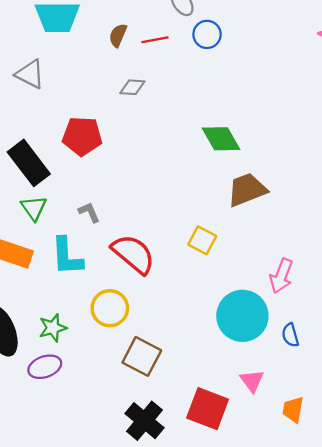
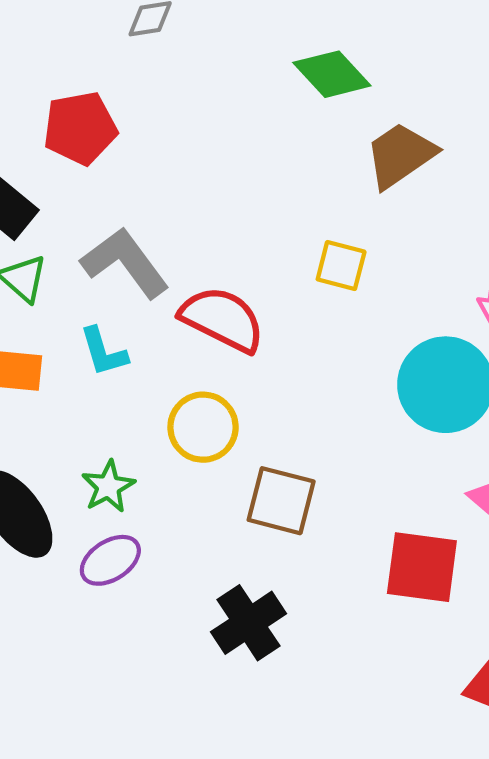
gray L-shape: (89, 212) -> (125, 263), size x2.0
cyan L-shape: (67, 256) -> (104, 352), size x0.7
black cross: (145, 421) -> (249, 623), moved, turned 30

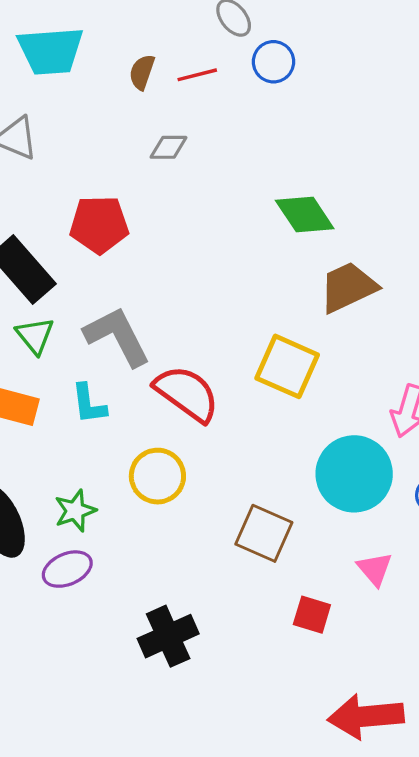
yellow square: (341, 266) -> (287, 366), size x1.5
brown square: (281, 501) -> (264, 533), moved
red square: (422, 567) -> (312, 615), size x0.6

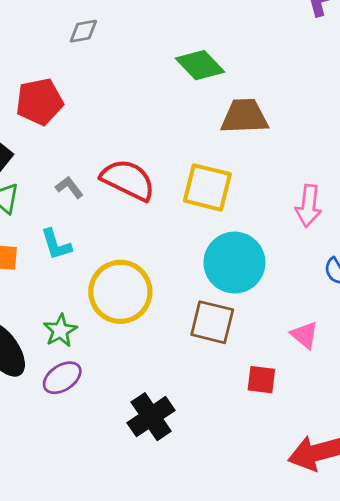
brown trapezoid: (348, 287) -> (244, 116), turned 33
gray L-shape: (117, 336) -> (69, 187), size x0.5
red semicircle: (187, 393) -> (128, 180), moved
cyan circle: (354, 474) -> (234, 263), moved
yellow circle: (157, 476) -> (120, 292), size x1.4

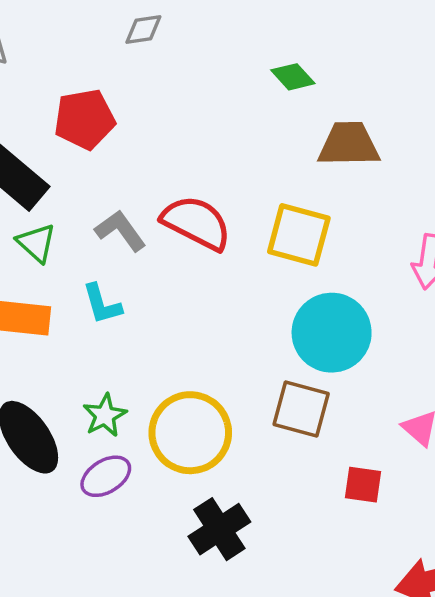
green diamond: (200, 65) -> (293, 77), size x0.7
gray L-shape: (69, 187) -> (121, 231), size x1.4
yellow circle: (120, 292) -> (190, 433), moved

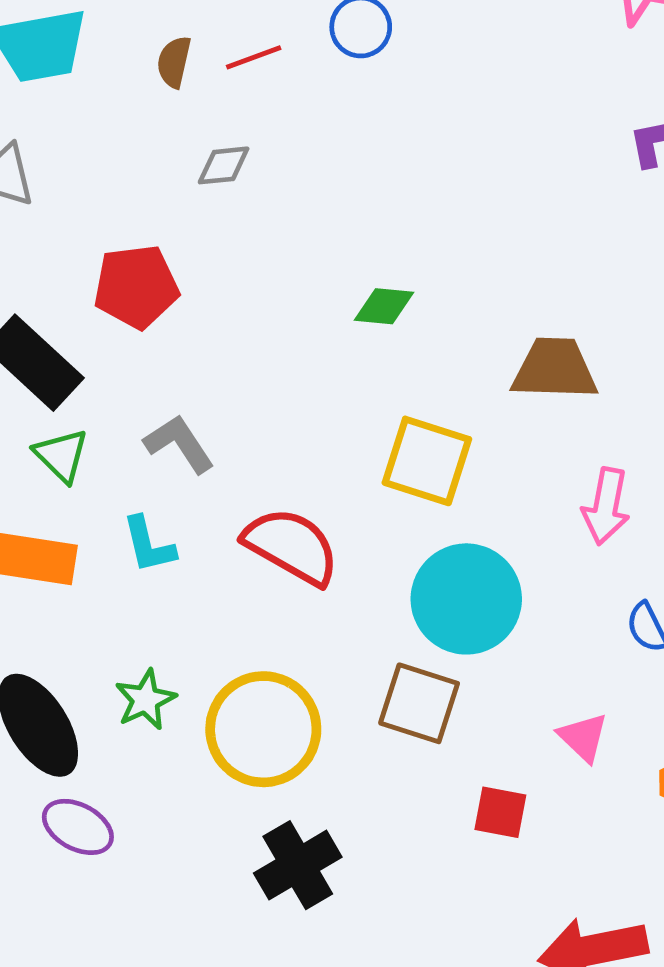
green diamond: (293, 77) -> (384, 306), moved, turned -45
brown trapezoid: (349, 144) -> (555, 369), moved
red semicircle: (196, 223) -> (291, 546), moved
purple ellipse: (106, 476) -> (78, 827), moved, turned 57

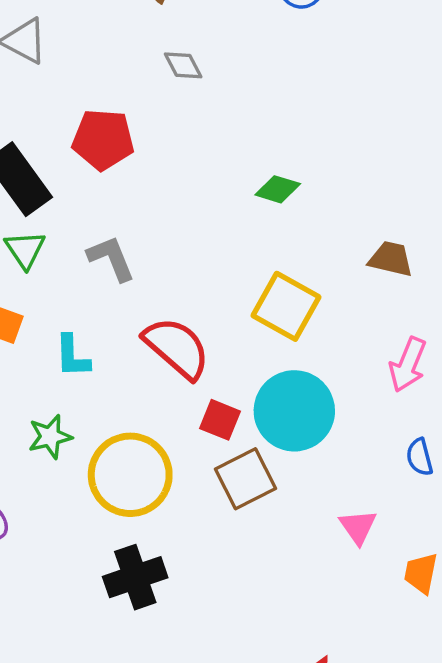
gray diamond: (224, 165) -> (183, 65), turned 57
brown trapezoid: (555, 369) -> (391, 259), size x0.7
cyan L-shape: (149, 545) -> (72, 356), moved
brown square: (419, 703) -> (245, 479), turned 34
red square: (500, 812) -> (220, 420), moved

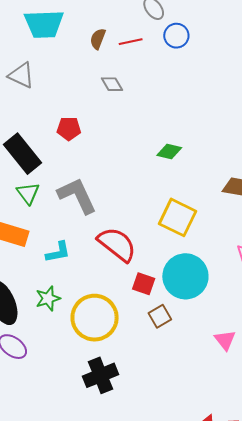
red pentagon: (103, 140) -> (69, 129), size x0.7
gray L-shape: (111, 258) -> (77, 196), size x1.4
cyan L-shape: (72, 356) -> (58, 252), turned -96
brown square: (245, 479) -> (160, 316), size x0.7

